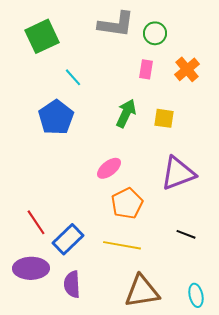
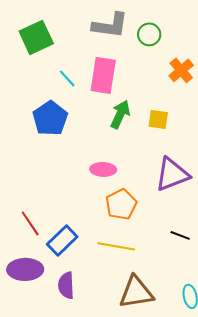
pink rectangle: (146, 69) -> (103, 75), moved, size x1.8
pink ellipse: (109, 168) -> (103, 169), turned 40

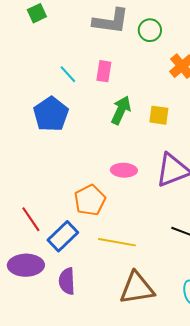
green square: (36, 37) -> (37, 13), moved, size x0.6
pink rectangle: (103, 75) -> (104, 71), size x0.6
pink ellipse: (103, 169) -> (124, 170), moved
orange pentagon: (121, 204) -> (90, 200), moved

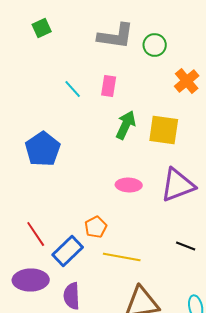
blue pentagon: (51, 114) -> (43, 149), moved
yellow square: (159, 115) -> (164, 130), size x1.5
orange pentagon: (90, 200) -> (96, 227), moved, size x0.7

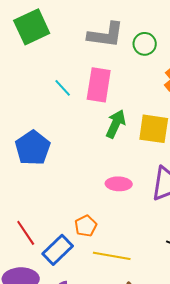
green square: (42, 28) -> (32, 27), size x1.8
pink rectangle: (109, 86) -> (99, 85), size x1.6

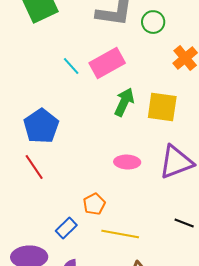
pink rectangle: (99, 85) -> (107, 63), turned 52
red line: (26, 233) -> (34, 167), moved
blue rectangle: (58, 250) -> (66, 228), size x0.7

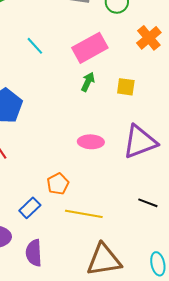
pink rectangle: (107, 63) -> (90, 48), moved
green arrow: (124, 102) -> (88, 82), size x0.7
yellow square: (162, 107) -> (126, 87), size x0.6

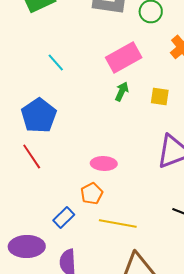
cyan line: (35, 46) -> (56, 62), moved
pink ellipse: (91, 142) -> (104, 164), moved

